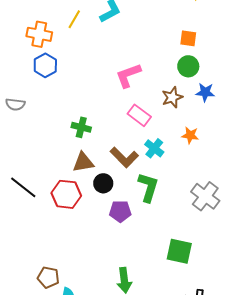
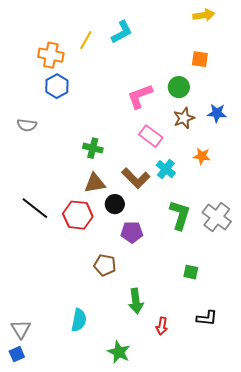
green circle: (188, 66) -> (179, 87), moved
green L-shape: (148, 187) -> (180, 215), moved
green square: (179, 251) -> (191, 272), size x0.6
brown pentagon: (48, 277) -> (105, 265), moved

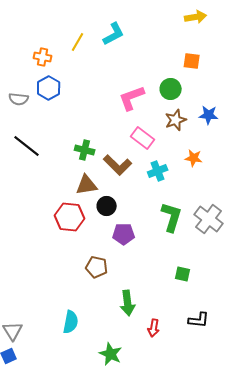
orange cross: (51, 55) -> (43, 57), size x0.7
gray semicircle: (27, 125) -> (19, 99), moved
cyan cross: (166, 169) -> (158, 171), turned 30
brown L-shape: (136, 178) -> (118, 165), moved
black line: (35, 208) -> (27, 146), moved

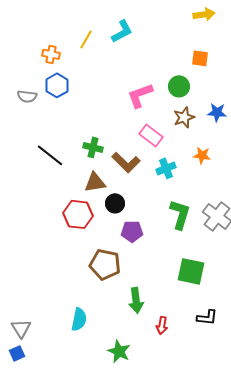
black line: (27, 146) -> (50, 155), moved
brown pentagon: (97, 267) -> (105, 264), size x1.4
green square: (183, 274) -> (191, 271), size x1.8

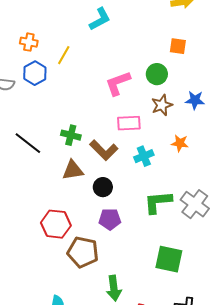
yellow line: (86, 39) -> (64, 55), moved
pink rectangle: (151, 135) -> (129, 123), turned -40
black circle: (115, 203) -> (103, 187), moved
red hexagon: (78, 214) -> (56, 224), moved
green L-shape: (180, 214) -> (158, 202), turned -112

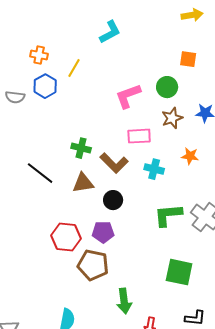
black line: (28, 143) -> (40, 173), moved
cyan cross: (144, 156) -> (154, 169), turned 36
purple pentagon: (110, 219) -> (103, 232), moved

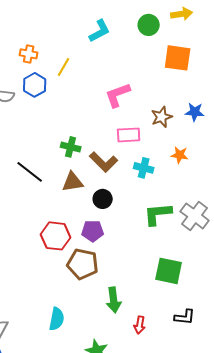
orange square: (188, 59) -> (178, 58), size x1.6
green circle: (167, 87) -> (149, 25), moved

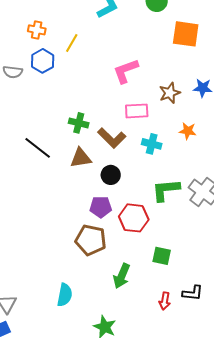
red hexagon: (56, 236) -> (134, 218), moved
green square: (169, 271) -> (162, 256), moved, size x0.7
green arrow: (114, 300) -> (122, 276), turned 30
red arrow: (140, 325) -> (165, 301), moved

